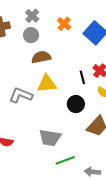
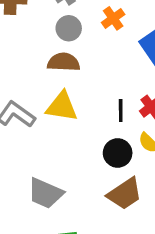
gray circle: (31, 35) -> (69, 28), moved
black circle: (76, 104) -> (118, 153), moved

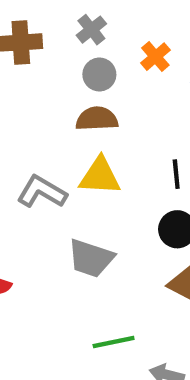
gray trapezoid: (45, 193) -> (91, 258), moved

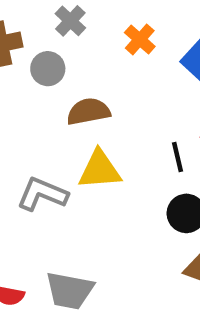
gray circle: (99, 75) -> (48, 69), moved
gray trapezoid: (91, 258) -> (70, 291), moved

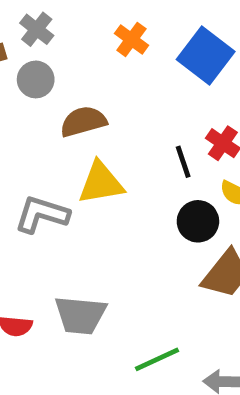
gray cross: (70, 21) -> (37, 29), moved

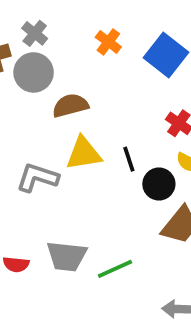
gray circle: (36, 79) -> (34, 72), size x1.4
black line: (183, 162) -> (129, 159), moved
green line: (157, 359) -> (115, 269), moved

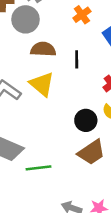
yellow triangle: (84, 153) -> (42, 84), turned 32
black line: (129, 159) -> (77, 59), moved

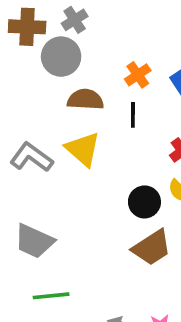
orange cross: (82, 15) -> (138, 75), moved
green line: (39, 168) -> (51, 296), moved

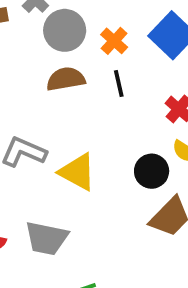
gray circle: (61, 57) -> (65, 30), moved
yellow triangle: (83, 149) -> (77, 172), moved

